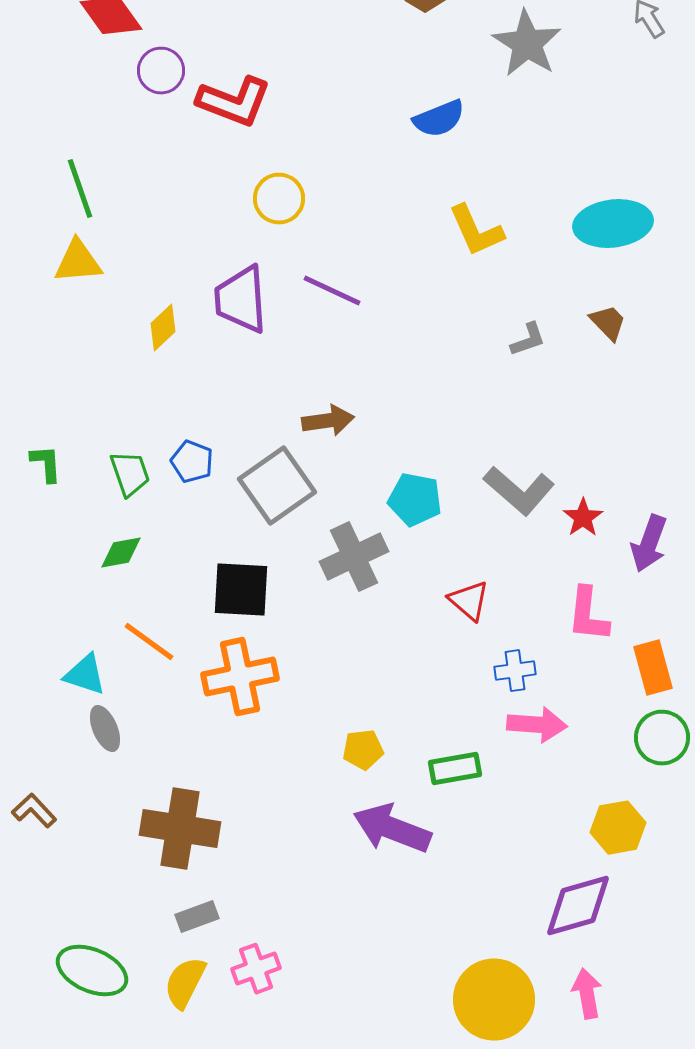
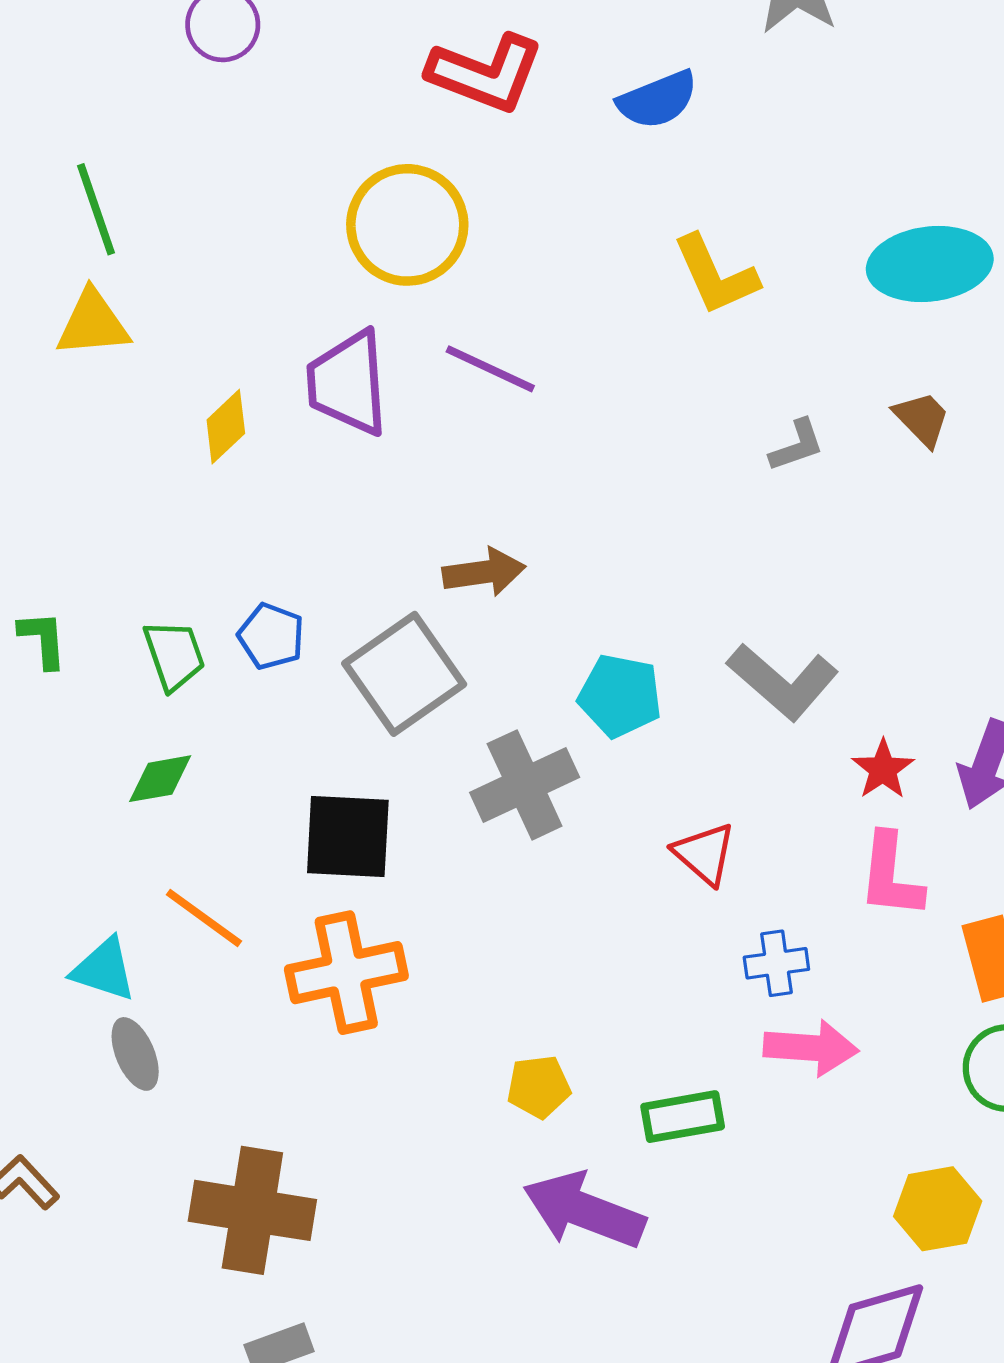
red L-shape: (234, 102) -> (486, 73), moved
yellow circle: (279, 199) -> (407, 225), size x1.5
red star: (583, 518) -> (883, 769), moved

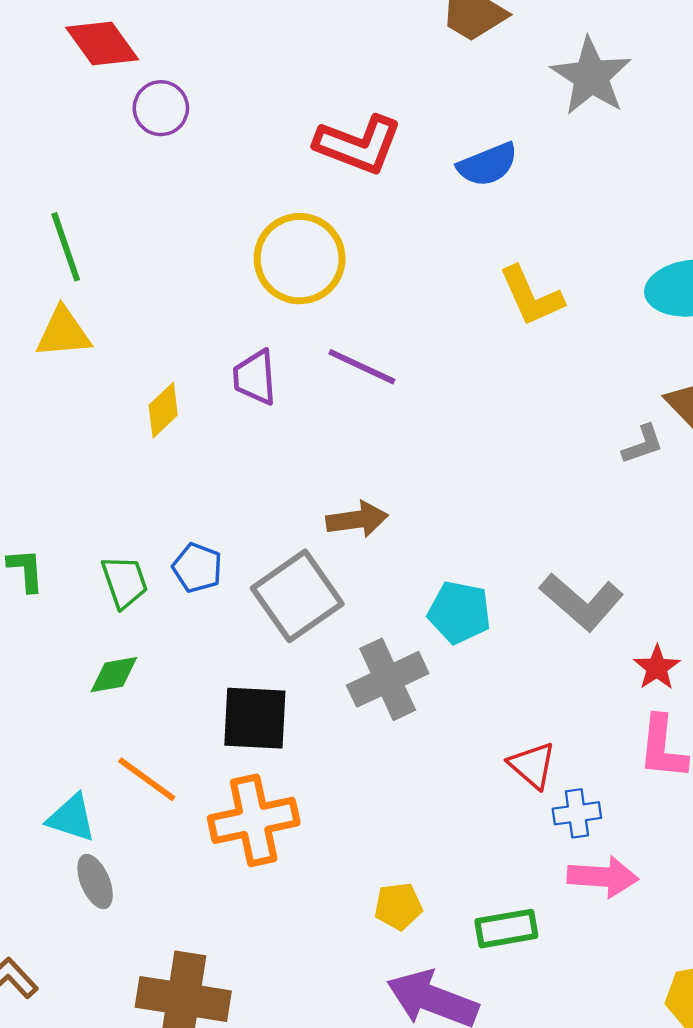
purple trapezoid: (348, 383) -> (255, 377), size x0.7
gray L-shape: (797, 445) -> (643, 444), moved
red triangle: (705, 854) -> (532, 765), moved

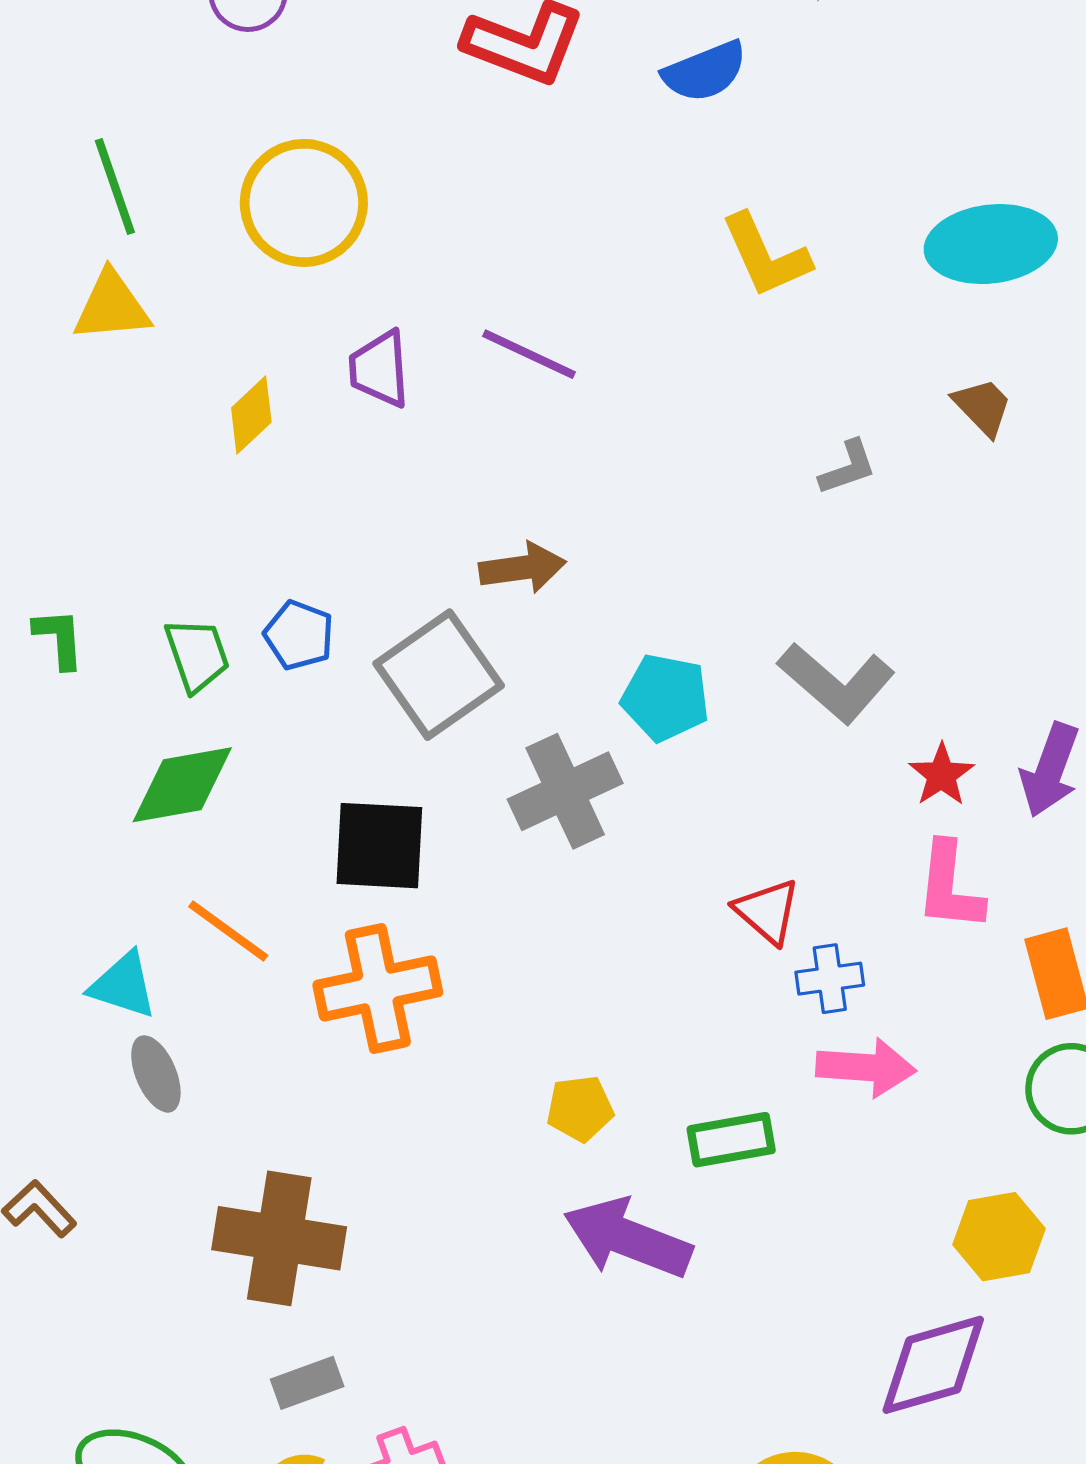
yellow circle: (300, 259) -> (304, 203), moved
gray L-shape: (643, 444) -> (848, 468), moved
green diamond: (114, 675) -> (182, 785), size x1.5

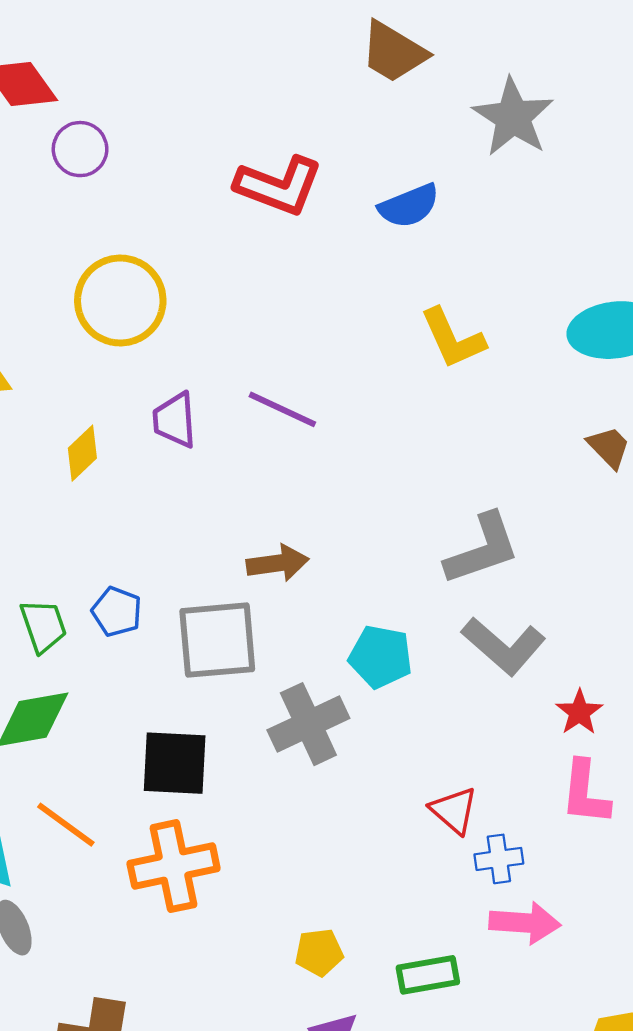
gray L-shape: (848, 468) -> (482, 549), moved, size x1.8
gray square: (439, 675) -> (217, 640), turned 30

